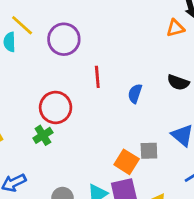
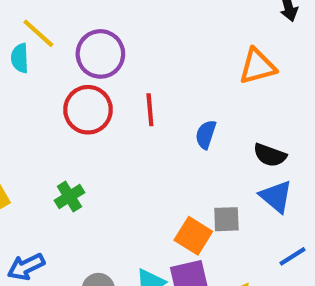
orange triangle: (175, 28) -> (257, 66), moved, size x1.4
black semicircle: (178, 82) -> (270, 155), moved
red circle: (56, 107) -> (88, 110), moved

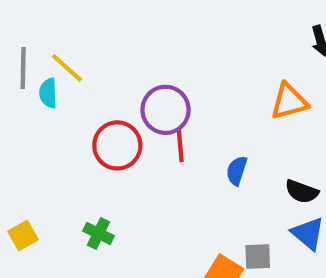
purple circle: (100, 54) -> (166, 110), moved
green cross: (69, 196) -> (98, 233), turned -32

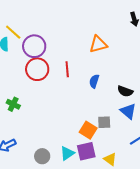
orange triangle: (289, 101) -> (98, 44), moved
purple circle: (166, 110) -> (34, 46), moved
green cross: (98, 233) -> (13, 104), moved

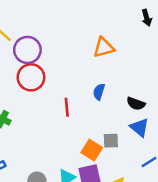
red line: (67, 69) -> (67, 107), moved

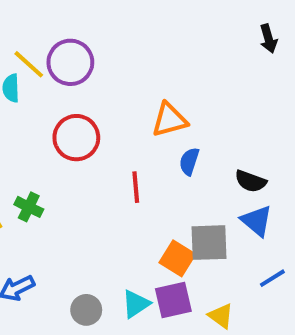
orange triangle: (104, 48) -> (169, 120), moved
purple circle: (27, 50) -> (70, 62), moved
gray square: (111, 141) -> (209, 243), size x1.5

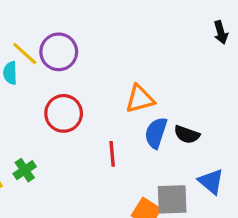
blue semicircle: (189, 161) -> (156, 133), size x1.4
black semicircle: (251, 181) -> (187, 134), moved
green cross: (29, 207) -> (25, 170), turned 30

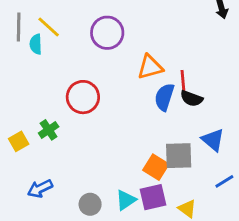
purple circle: (59, 52) -> (107, 33), moved
red circle: (64, 113) -> (83, 97), moved
red line: (112, 154) -> (183, 81), moved

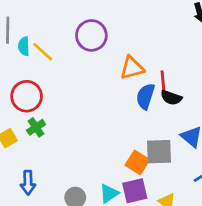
yellow line: (49, 27) -> (43, 52), moved
red circle: (83, 97) -> (27, 96), moved
blue arrow: (40, 189) -> (28, 183), turned -65

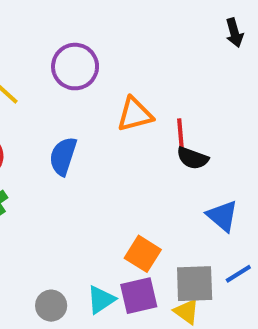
blue semicircle: (145, 96) -> (63, 156), moved
gray square: (159, 152) -> (195, 284), moved

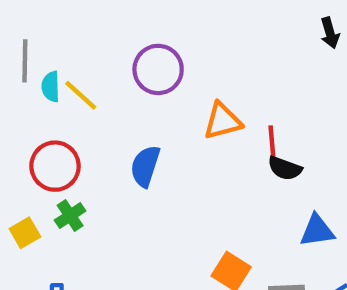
blue triangle: (222, 216) -> (317, 231), turned -48

